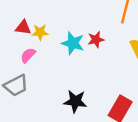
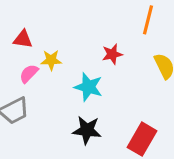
yellow star: (40, 32) -> (51, 60), moved
cyan star: (73, 43) -> (88, 87), moved

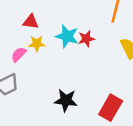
red triangle: (23, 39) -> (31, 22), moved
cyan star: (88, 87) -> (67, 36), moved

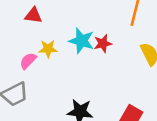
red triangle: (31, 22) -> (33, 15), moved

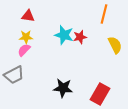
yellow star: (48, 49) -> (26, 37), moved

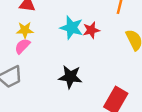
black star: (63, 88) -> (70, 77), moved

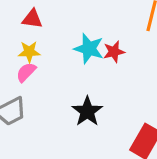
black star: (70, 77) -> (87, 111), turned 30

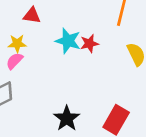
red triangle: (32, 19) -> (32, 15), moved
black star: (87, 111) -> (67, 118), moved

